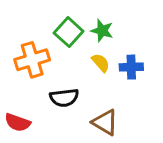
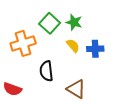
black semicircle: (64, 98) -> (46, 71), turned 90

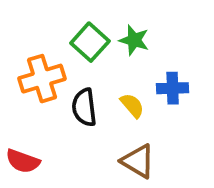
yellow semicircle: (73, 46) -> (132, 105), moved
black semicircle: (46, 71) -> (84, 107), moved

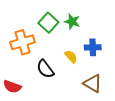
black semicircle: (84, 107) -> (45, 69), moved, turned -30
brown triangle: (138, 161) -> (93, 83), moved

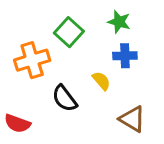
green star: (72, 22) -> (119, 22), moved
blue cross: (93, 47) -> (125, 56), moved

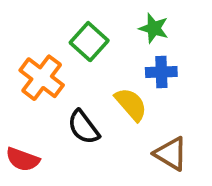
orange cross: (32, 60) -> (42, 78), turned -36
yellow semicircle: (101, 81) -> (131, 104), size x1.4

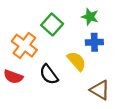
red semicircle: (23, 159) -> (13, 77), moved

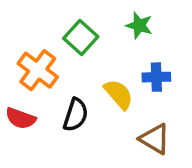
blue cross: (94, 42) -> (156, 77), moved
black semicircle: (49, 74) -> (76, 115), turned -125

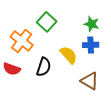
green star: (139, 25) -> (92, 24), moved

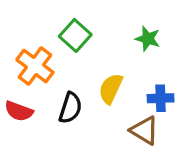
blue cross: (91, 45) -> (161, 98), moved
yellow semicircle: (69, 55) -> (111, 89), turned -114

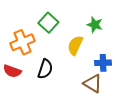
orange cross: (35, 66) -> (23, 42), turned 30
yellow semicircle: (111, 89) -> (75, 45), moved

